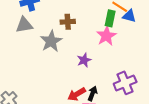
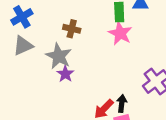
brown cross: (68, 22) -> (72, 29), turned 32
purple star: (84, 60) -> (65, 74), moved

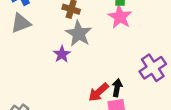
gray star: (59, 56) -> (79, 34), moved

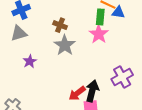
purple star: (62, 54) -> (30, 61), moved
black arrow: (117, 88) -> (92, 91), size x1.5

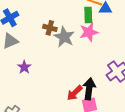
pink star: (99, 34) -> (89, 32), turned 30
gray star: (65, 45) -> (64, 37), moved

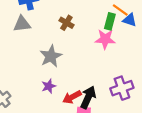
gray star: (64, 37) -> (51, 56), moved
purple star: (24, 67) -> (49, 86), moved

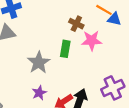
green rectangle: (110, 21) -> (65, 49), moved
brown cross: (66, 23) -> (76, 24), moved

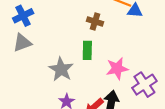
pink star: (92, 41) -> (117, 68), moved

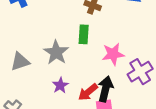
gray triangle: (22, 43) -> (20, 62), moved

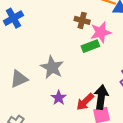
green rectangle: (84, 34) -> (90, 46), moved, turned 70
pink star: (113, 54) -> (101, 32), moved

